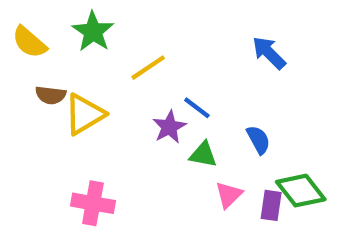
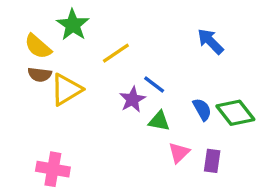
yellow semicircle: (29, 42) -> (38, 46), moved
green diamond: (301, 191) -> (235, 113), moved
pink cross: (93, 203) -> (53, 169), moved

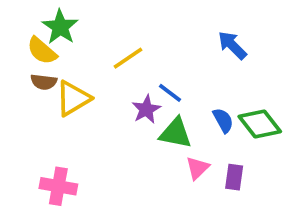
green star: (73, 25) -> (60, 27), moved
green triangle: (159, 121) -> (176, 133), size x1.4

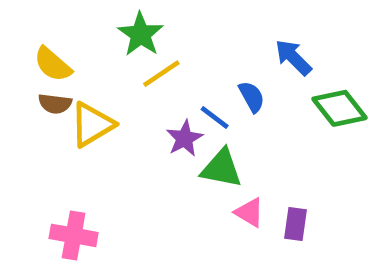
green star: (60, 27) -> (141, 34), moved
blue semicircle: (223, 120) -> (252, 97), moved
green diamond: (260, 124) -> (339, 108), moved
pink triangle: (198, 168) -> (249, 212), turned -45

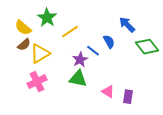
green star: (141, 34) -> (47, 18), moved
brown semicircle: (55, 104) -> (24, 45), turned -48
green triangle: (222, 168) -> (78, 79), moved
pink cross: (74, 235) -> (37, 82), moved, turned -36

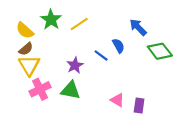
yellow line: (70, 32) -> (79, 24), moved
yellow triangle: (40, 54) -> (29, 65), moved, turned -30
purple star: (80, 60) -> (75, 65), moved
green triangle: (78, 79) -> (71, 90), moved

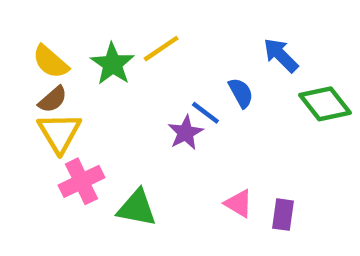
green star: (51, 20) -> (112, 64), moved
purple star: (75, 65) -> (186, 133), moved
green triangle: (71, 90) -> (137, 208), moved

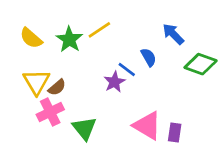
brown semicircle: (53, 99) -> (57, 87), moved
green diamond: (325, 104) -> (201, 64), turned -32
pink triangle: (239, 203) -> (147, 126), size x1.6
green triangle: (137, 208) -> (84, 128), turned 40

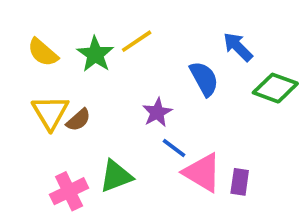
blue semicircle: (149, 57) -> (204, 79), size x1.4
blue line: (127, 70) -> (174, 148), moved
pink cross: (50, 112) -> (69, 191), moved
green triangle: (84, 128) -> (116, 176), turned 48

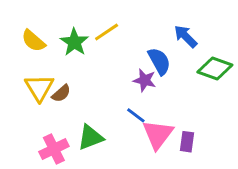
purple star: (157, 112) -> (145, 80), moved, turned -30
pink triangle: (202, 172) -> (158, 134), turned 36

